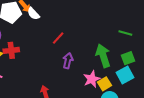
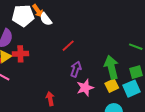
pink star: (92, 79) -> (85, 88), moved
yellow square: (105, 84) -> (112, 86), moved

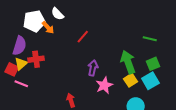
orange arrow: (38, 11) -> (48, 28), moved
white semicircle: (46, 19) -> (57, 14), moved
red line: (68, 46) -> (83, 37), moved

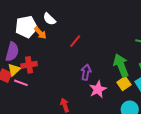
pink line: (21, 84) -> (21, 83), moved

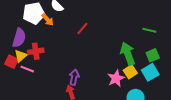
purple arrow: (86, 72) -> (74, 77), moved
pink star: (98, 89) -> (116, 78), moved

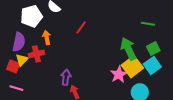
orange arrow: (48, 20) -> (47, 37), moved, turned -144
pink line: (27, 69) -> (16, 88), moved
yellow square: (130, 72) -> (132, 67), size x1.5
purple arrow: (74, 77) -> (66, 77), moved

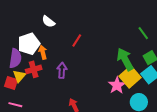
white pentagon: (31, 16) -> (29, 44), moved
green line: (148, 24) -> (143, 33), turned 48
purple arrow: (66, 77) -> (62, 70), moved

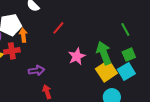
purple arrow: (62, 70) -> (36, 70), moved, turned 70
pink star: (117, 85) -> (77, 56), moved

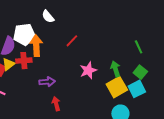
orange arrow: (23, 35) -> (36, 46), size x1.5
green arrow: (104, 53) -> (115, 69), size x0.7
green square: (129, 55) -> (140, 72), turned -32

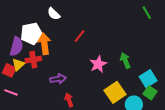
green line: (139, 47) -> (147, 13), moved
green square: (140, 72) -> (150, 93), moved
yellow square: (117, 87) -> (115, 92), moved

